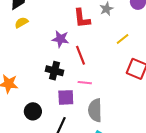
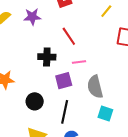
purple star: (60, 39) -> (32, 17), moved

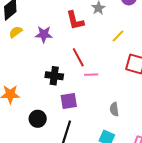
pink line: (79, 62) -> (91, 75), moved
gray semicircle: (95, 87) -> (114, 109), moved, size x0.6

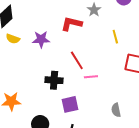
red L-shape: (75, 20) -> (71, 24), turned 120
yellow semicircle: (16, 32) -> (13, 39), turned -120
yellow line: (118, 36) -> (115, 37), turned -56

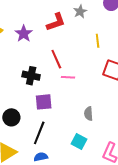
red L-shape: (71, 24) -> (56, 22), turned 140
purple star: (41, 39) -> (24, 34), turned 30

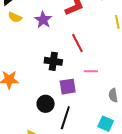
pink line: (68, 77) -> (91, 71), moved
black circle: (11, 117) -> (46, 104), moved

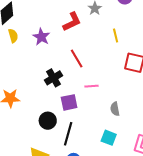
yellow semicircle: (15, 17) -> (13, 36), turned -128
black cross: (53, 61) -> (54, 78), turned -36

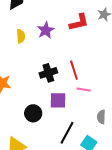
yellow semicircle: (13, 36) -> (21, 36), moved
red line: (77, 58) -> (74, 70), moved
black line: (68, 134) -> (67, 133), moved

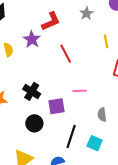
red L-shape: (79, 22) -> (51, 21), moved
red line: (74, 70) -> (66, 54), moved
black cross: (48, 73) -> (32, 91), moved, turned -30

